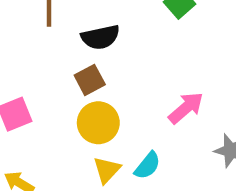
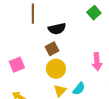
pink arrow: (186, 108) -> (97, 62), turned 126

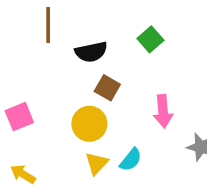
green square: (94, 13) -> (150, 39), moved
brown square: (52, 49) -> (107, 88), moved, turned -32

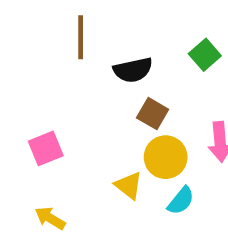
yellow circle: (89, 124) -> (166, 157), moved
yellow triangle: (97, 163) -> (129, 185), moved, turned -35

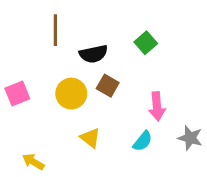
pink square: (46, 148) -> (17, 94), moved
yellow circle: (166, 157) -> (71, 94), moved
cyan semicircle: (181, 201) -> (143, 141), moved

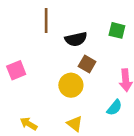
green square: (146, 43) -> (117, 30), turned -35
yellow circle: (71, 94) -> (71, 85), moved
yellow triangle: (90, 138) -> (75, 124), moved

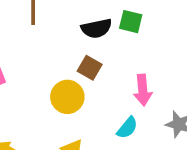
black semicircle: (76, 39) -> (96, 28), moved

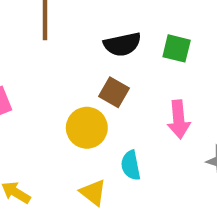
green square: (131, 22) -> (177, 48), moved
cyan semicircle: (127, 128) -> (131, 165), moved, turned 130

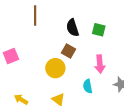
black semicircle: (122, 44) -> (73, 28), turned 84
cyan semicircle: (131, 165) -> (88, 86), moved

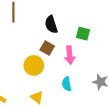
green square: (99, 30) -> (83, 34), moved
pink arrow: (100, 64) -> (70, 55), moved

